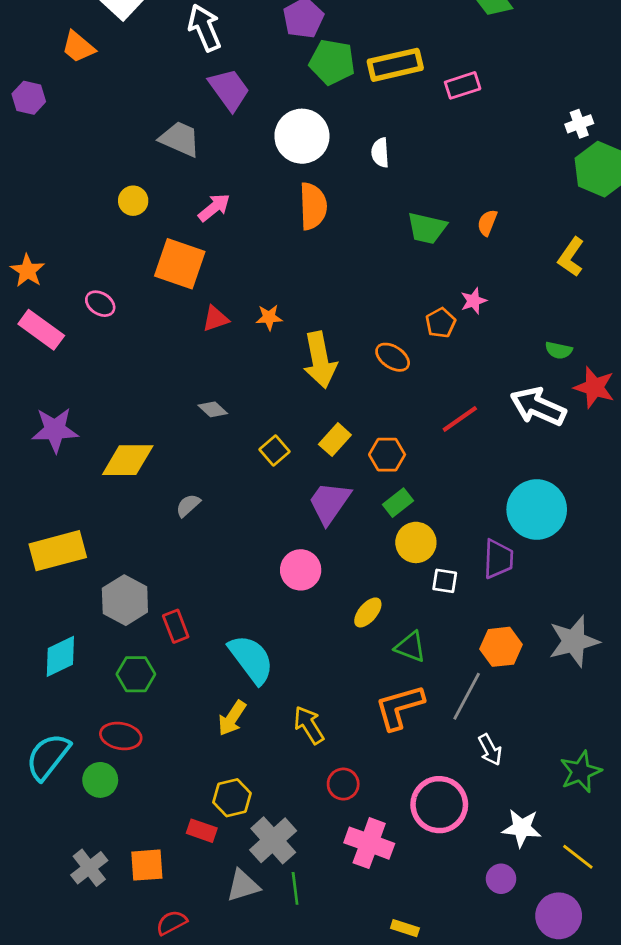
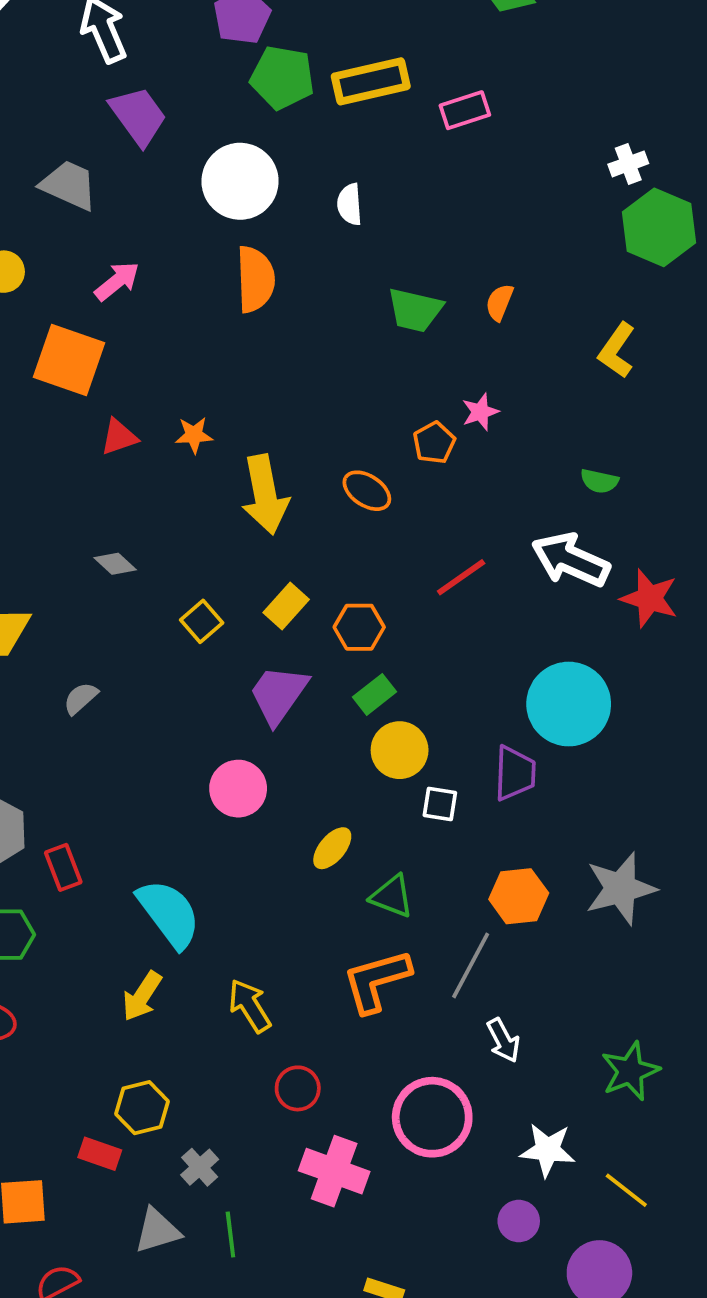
red star: (594, 387) -> (649, 598), moved
gray cross: (273, 840) -> (200, 1167), size x0.6

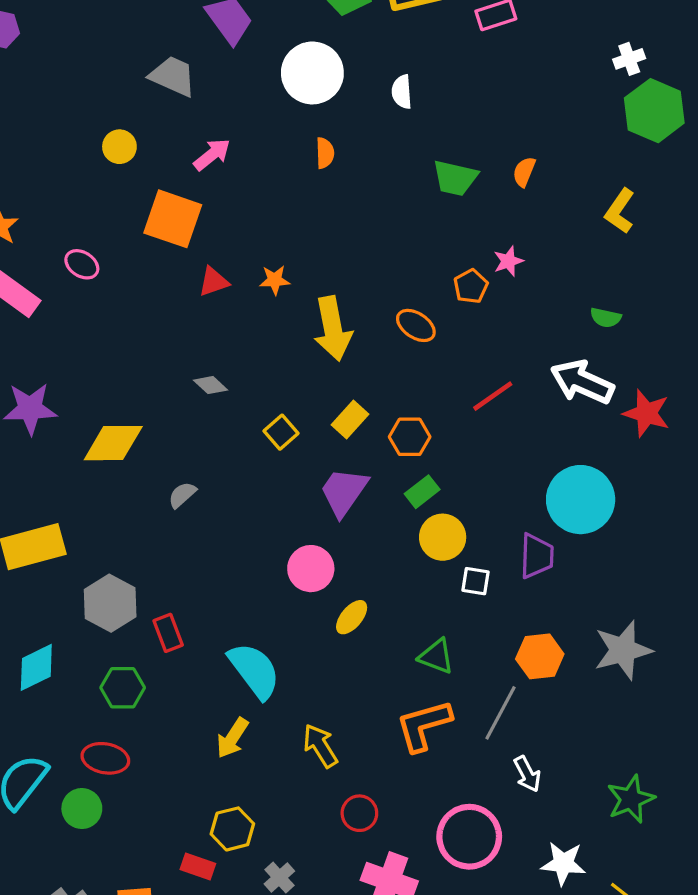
orange semicircle: (255, 279) -> (325, 153), size x0.6
yellow ellipse: (332, 848) -> (352, 617), moved

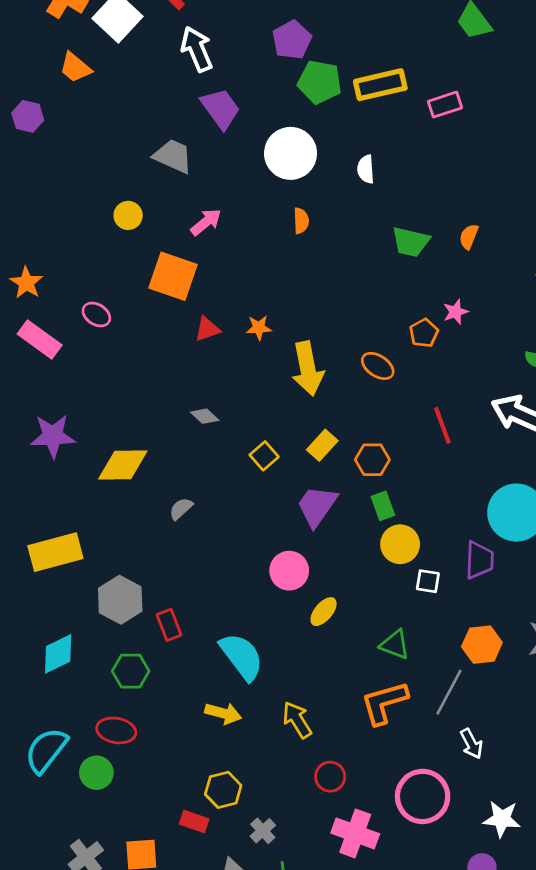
red line: (493, 396) -> (442, 425), turned -75
green rectangle: (422, 492) -> (383, 506), turned -72
yellow arrow: (232, 738) -> (223, 713), turned -108

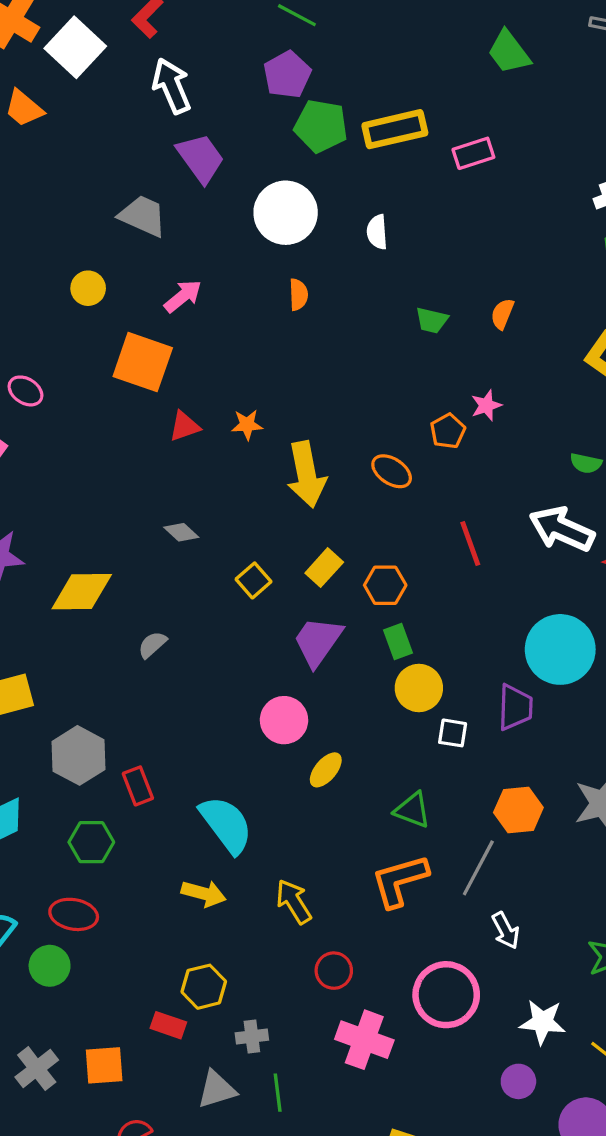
green trapezoid: (411, 242) -> (432, 320), size x0.7
pink ellipse: (96, 314) -> (25, 391), moved
gray cross: (263, 831) -> (252, 1036), turned 35

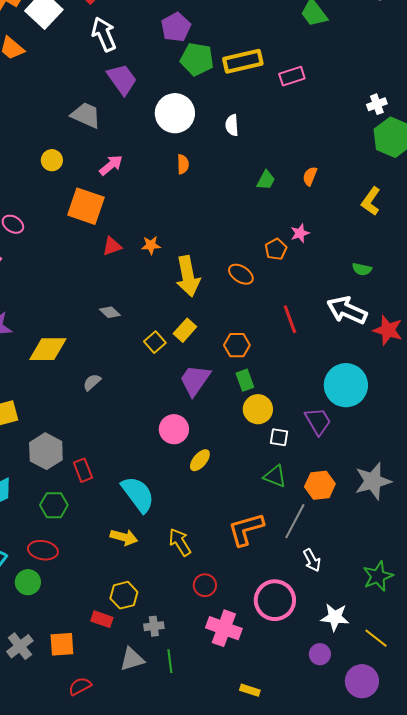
green trapezoid: (432, 320) -> (266, 180), turned -75
yellow rectangle: (324, 568) -> (185, 330), moved
purple trapezoid: (515, 707) -> (318, 421), turned -32
green triangle: (412, 810) -> (275, 476), moved

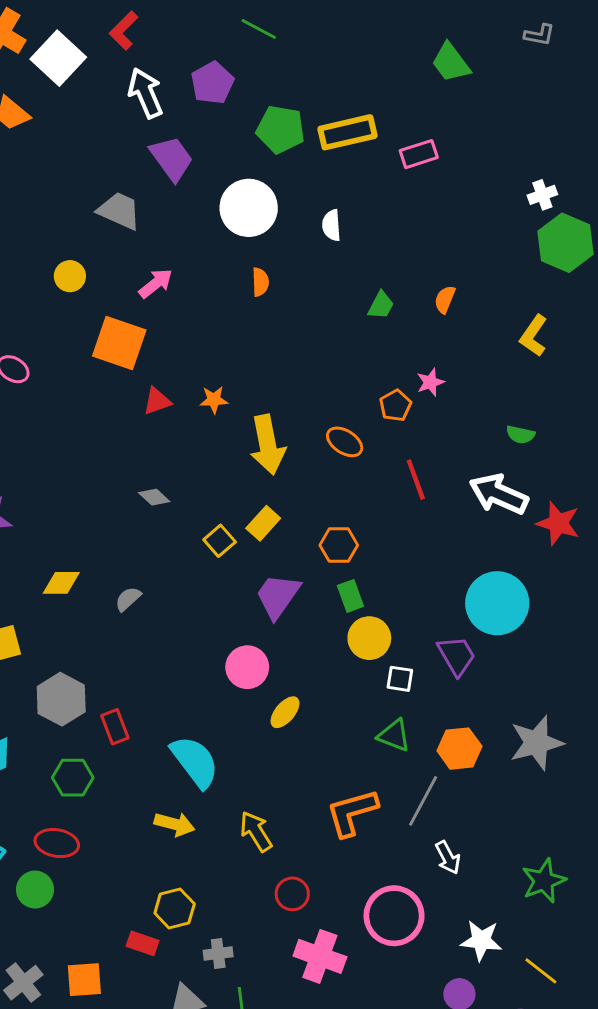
purple pentagon: (176, 27) -> (212, 83), moved
red line: (290, 319) -> (416, 480), moved
yellow diamond: (48, 349) -> (61, 583), moved, size x0.7

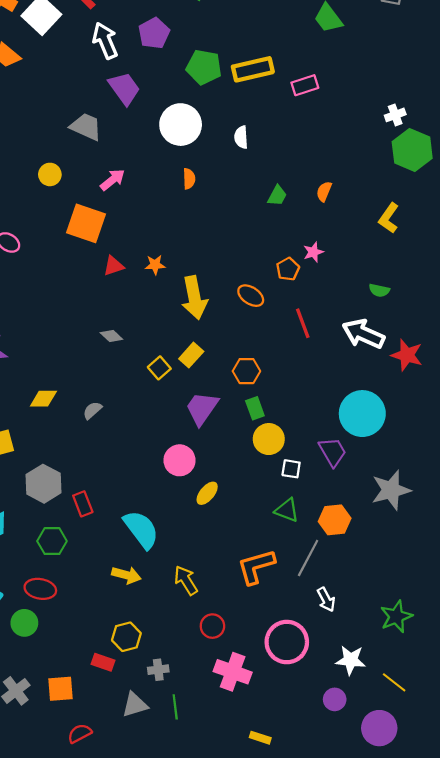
gray star: (536, 743) -> (391, 490), moved

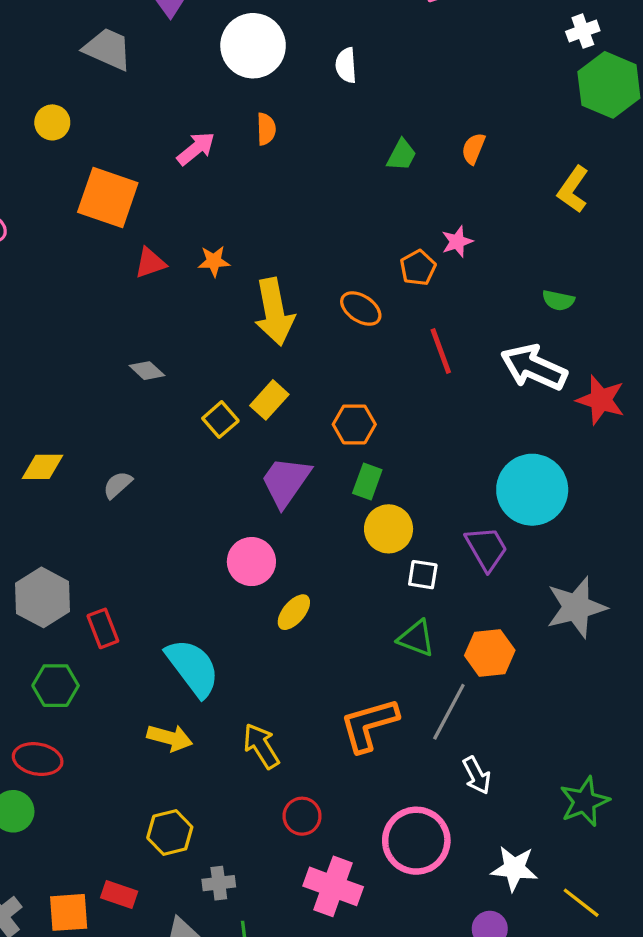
pink arrow: (113, 180) -> (196, 149), moved
green rectangle: (255, 408) -> (367, 482), turned 40
red rectangle: (103, 662) -> (119, 895), moved

